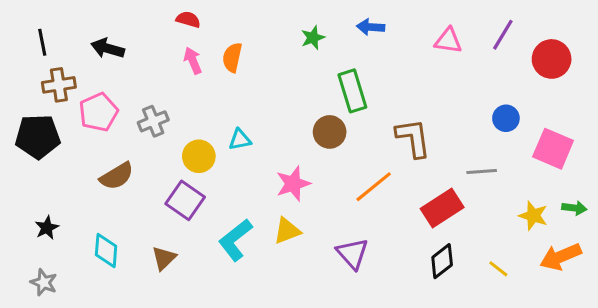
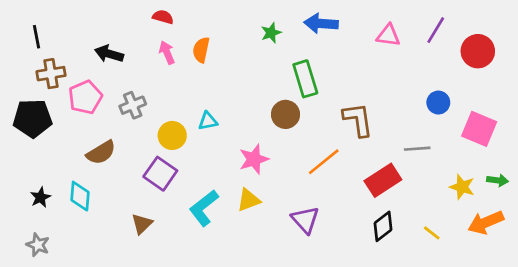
blue arrow: (371, 27) -> (321, 23), size x1.4
black arrow: (108, 48) -> (109, 54), moved
cyan diamond: (106, 251) -> (80, 196), moved

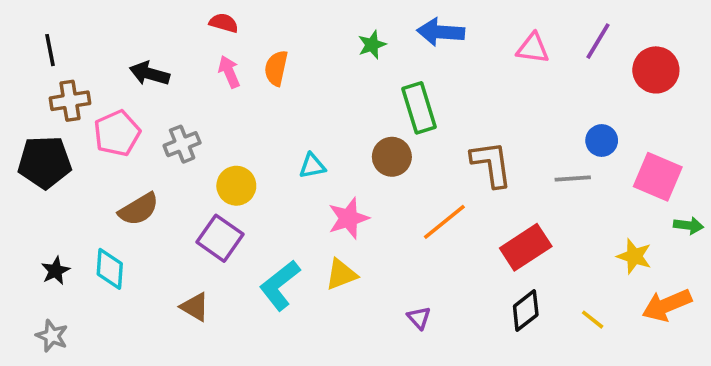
cyan triangle: (208, 121) -> (312, 166), moved
gray line: (417, 149) -> (573, 178), moved
green arrow: (498, 180) -> (688, 225), moved
purple triangle: (305, 220) -> (419, 318), moved, size x0.6
brown triangle: (142, 224) -> (195, 307), turned -45

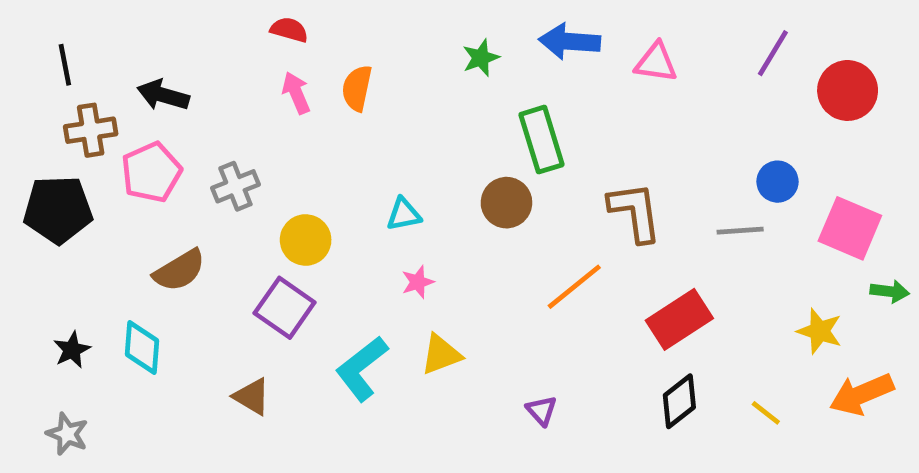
pink triangle: (533, 48) -> (656, 62), moved
black arrow: (150, 74) -> (163, 95), moved
pink star: (348, 218) -> (418, 282), moved, size x0.6

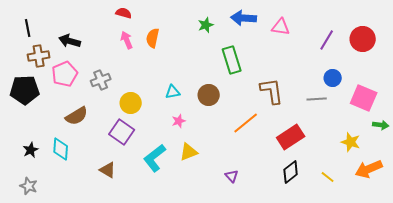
purple line: (773, 53) -> (327, 40), moved
brown circle: (506, 203) -> (209, 95), moved

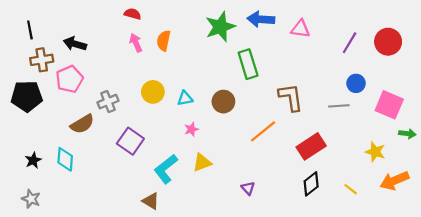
green star: (206, 25) -> (220, 27), size x1.8
gray cross: (101, 80) -> (108, 102), moved
yellow circle: (131, 103) -> (153, 92), moved
brown triangle: (108, 170) -> (151, 201), moved

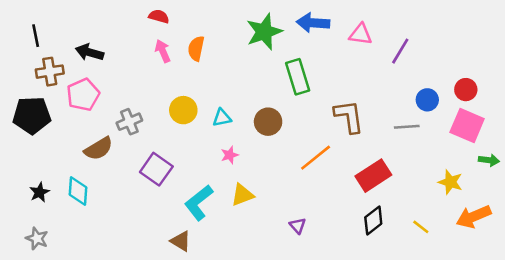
red circle: (388, 42) -> (466, 90), moved, size x0.7
purple line: (350, 43) -> (400, 51), moved

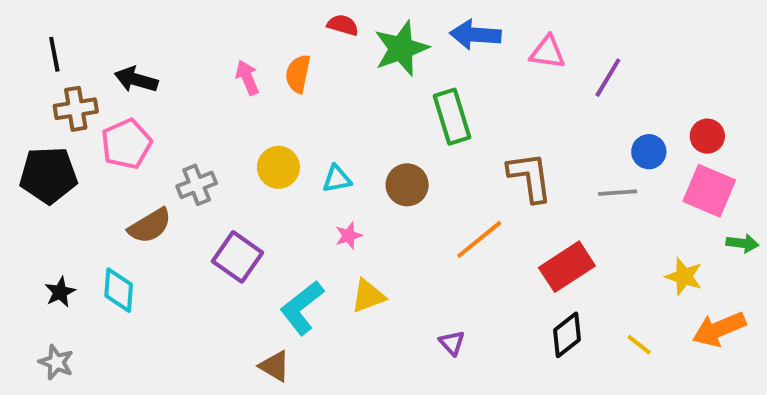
red semicircle: (159, 16) -> (343, 25), moved

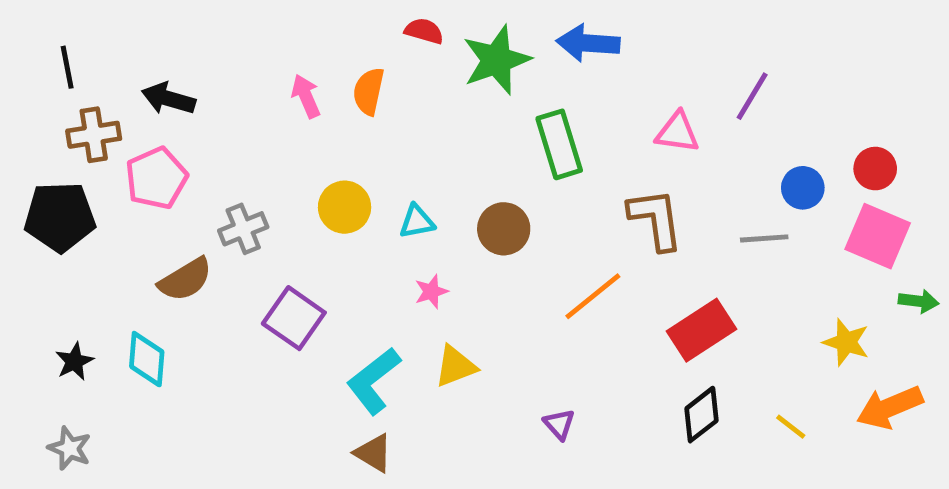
pink triangle: (547, 52) -> (677, 132), moved
brown triangle: (275, 366) -> (373, 453), moved

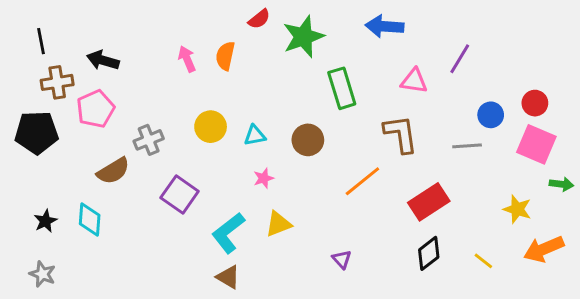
red semicircle: (424, 31) -> (259, 19), turned 125
blue arrow: (588, 43) -> (385, 26), moved

